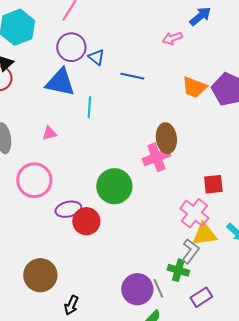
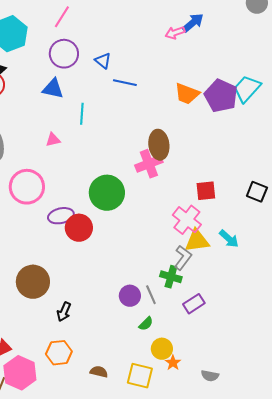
pink arrow: (172, 38) -> (175, 33), moved
blue triangle: (96, 57) -> (103, 61), moved
blue triangle: (60, 82) -> (53, 89), size x0.7
pink triangle: (49, 133) -> (53, 140), moved
purple circle: (137, 289) -> (130, 296), size x0.7

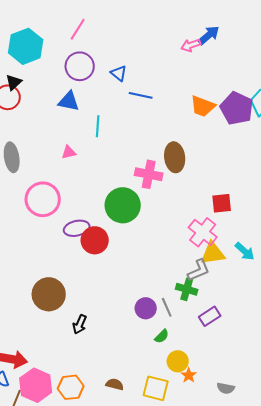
pink cross: (149, 164) -> (149, 174), moved, turned 32
gray L-shape: (183, 258) -> (199, 270), turned 30
orange hexagon: (59, 353) -> (71, 387), moved

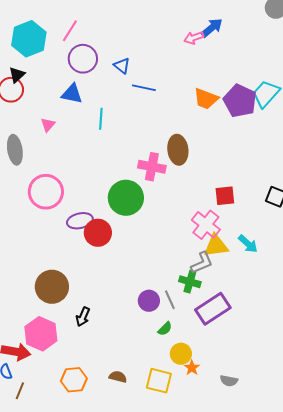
pink line: (78, 29) -> (70, 31), moved
pink triangle: (69, 152) -> (48, 125), moved, turned -35
purple rectangle: (210, 316) -> (213, 309), size x1.6
pink hexagon: (36, 385) -> (41, 334), moved

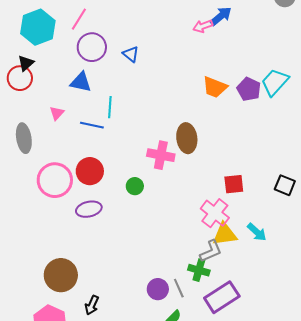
blue line: (144, 88) -> (92, 125), moved
purple pentagon: (240, 101) -> (249, 89), size x0.7
green circle: (126, 198) -> (135, 186), size x0.5
red circle: (98, 233) -> (90, 171), moved

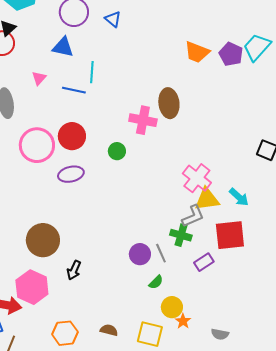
red square: (234, 184) -> (230, 235), moved, size x1.5
purple rectangle: (222, 297) -> (204, 262), size x0.6

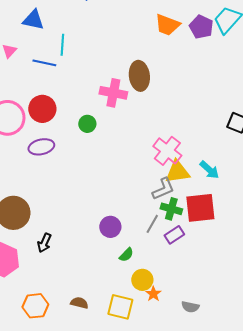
green cross: (181, 235) -> (171, 209), moved
gray line: (161, 253) -> (152, 224), moved, turned 54

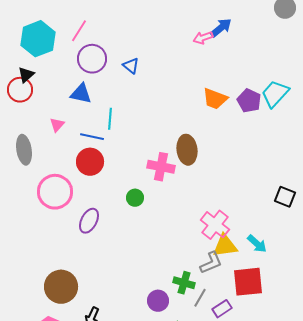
red circle: (42, 109) -> (90, 162), moved
purple ellipse: (41, 147) -> (89, 221), turned -50
green cross: (171, 209) -> (184, 283), moved

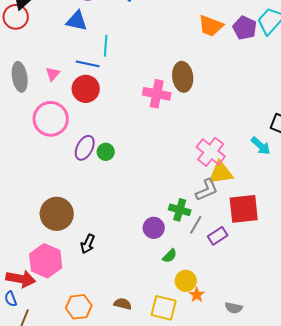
pink triangle: (57, 125) -> (53, 74), moved
green circle: (135, 198) -> (106, 152), moved
cyan arrow: (257, 244) -> (261, 146), moved

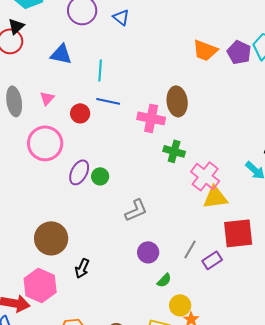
blue triangle: (77, 21) -> (61, 54), moved
blue line: (88, 64) -> (108, 101), moved
red circle: (86, 89) -> (80, 113), size x0.7
gray L-shape: (207, 190) -> (136, 210), moved
green cross: (180, 210) -> (174, 151), moved

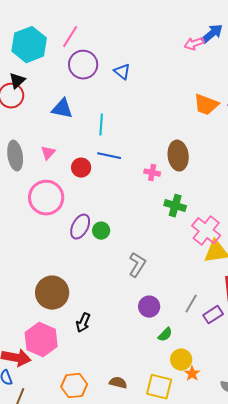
pink cross: (151, 118) -> (152, 173), size x0.6
gray L-shape: (136, 210) -> (137, 265), turned -35

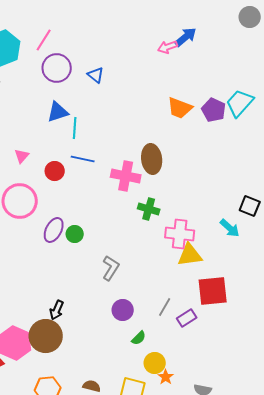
blue triangle: (62, 109) -> (58, 112), moved, turned -30
pink cross: (152, 173) -> (126, 176), size x1.8
pink cross: (206, 231) -> (180, 234), turned -32
brown circle: (52, 293) -> (46, 336), moved
black arrow: (83, 323) -> (57, 310), moved

